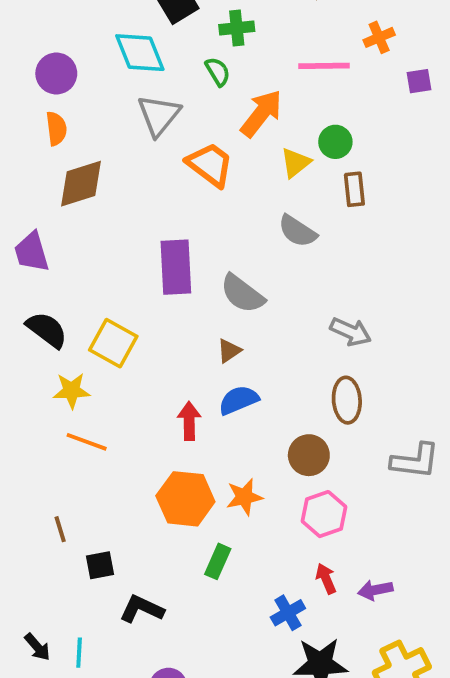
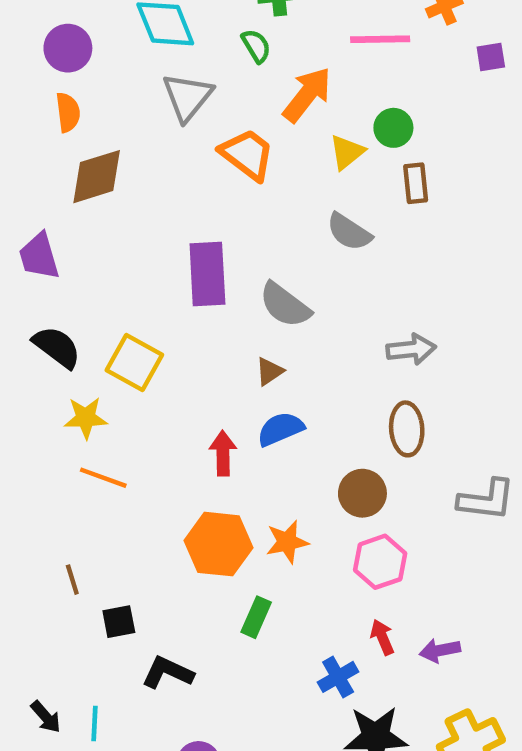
gray arrow: (351, 332) -> (411, 349), turned -30

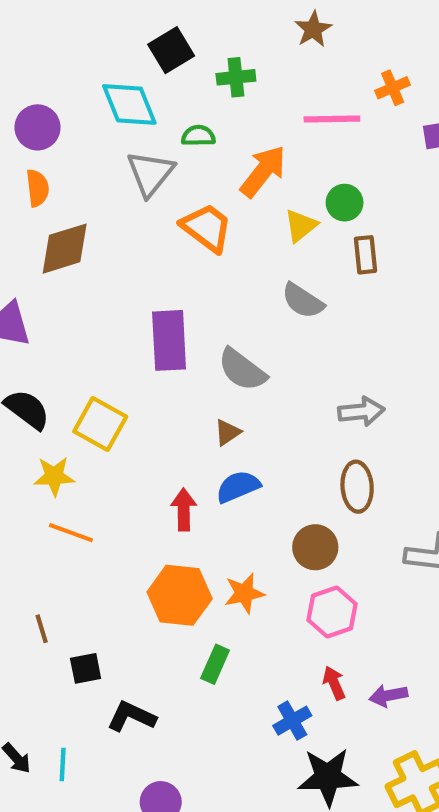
green semicircle: (256, 46) -> (198, 136), moved, turned -60

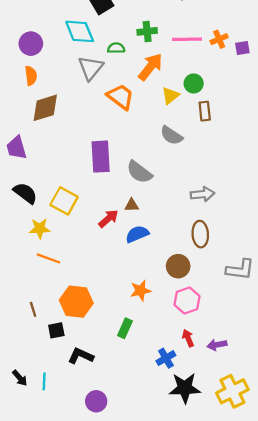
green cross: (236, 77) -> (147, 31), moved
orange cross: (393, 88) -> (219, 39), moved
brown triangle: (228, 432) -> (132, 205), turned 32
red arrow: (184, 510) -> (108, 219), moved, turned 50
orange hexagon: (180, 595) -> (76, 302), moved

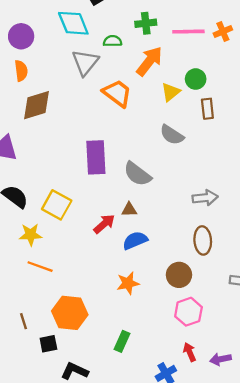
orange star: (140, 291) -> (128, 283), moved

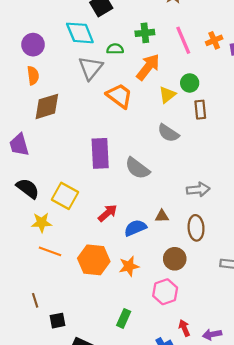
pink line: (188, 32) -> (183, 40), turned 68
brown triangle: (129, 210) -> (162, 216), moved
pink hexagon: (188, 312) -> (165, 292), moved
orange hexagon: (70, 313) -> (94, 260), moved

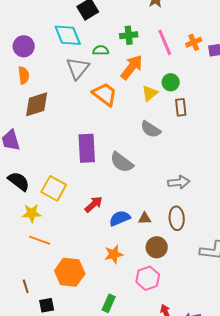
brown triangle: (162, 216) -> (145, 218), moved
orange hexagon: (94, 260) -> (70, 272), moved

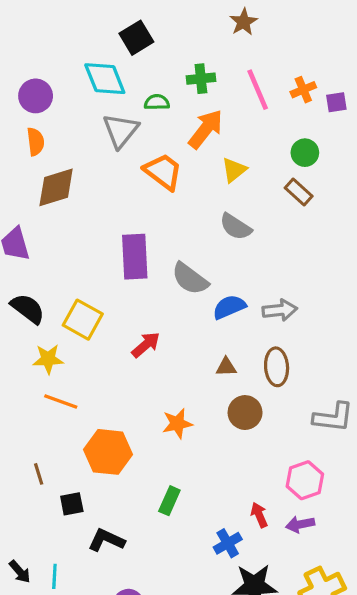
green circle: (171, 82) -> (305, 153), moved
brown rectangle: (181, 107) -> (299, 192), moved, turned -42
blue semicircle: (120, 218) -> (229, 307), moved
pink hexagon: (148, 278) -> (305, 480), moved

